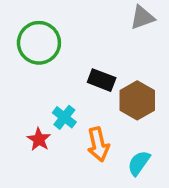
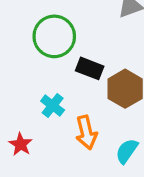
green circle: (39, 43) -> (54, 36), moved
red star: (39, 139) -> (21, 144), moved

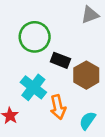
cyan cross: (53, 106) -> (33, 87), size x1.5

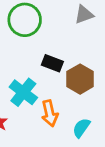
green circle: (35, 37) -> (25, 20), moved

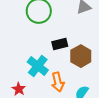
black rectangle: (52, 63) -> (60, 44), turned -35

